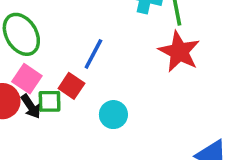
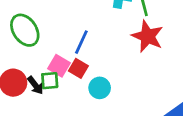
pink square: (27, 79) -> (59, 66), moved
red square: (71, 86) -> (78, 68), moved

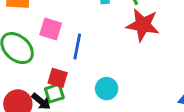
pink square: (59, 66) -> (51, 29), moved
red square: (78, 68) -> (58, 78), moved

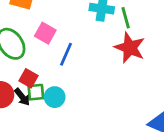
red square: (58, 78) -> (28, 78), moved
cyan circle: (107, 89) -> (55, 97), moved

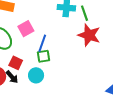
pink square: (45, 33) -> (26, 29), turned 35
green square: (36, 92) -> (44, 56), moved

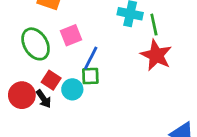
cyan circle: (36, 75) -> (72, 89), moved

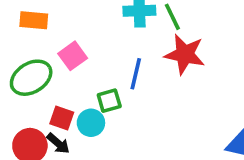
green ellipse: (36, 44) -> (31, 78), turned -76
blue line: (91, 58) -> (136, 74), moved

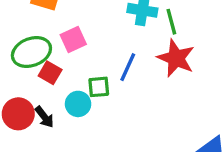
red square: (62, 118) -> (50, 73), moved

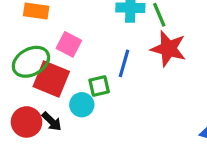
pink square: (73, 39) -> (69, 44), turned -30
red square: (50, 73) -> (51, 79), size x1.6

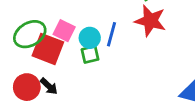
pink square: (69, 44) -> (64, 31), moved
cyan circle: (82, 105) -> (90, 38), moved

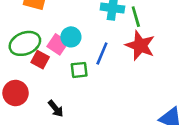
cyan circle: (90, 38) -> (71, 37), moved
red square: (48, 49) -> (40, 60), size x0.6
black arrow: (49, 86) -> (56, 109), moved

